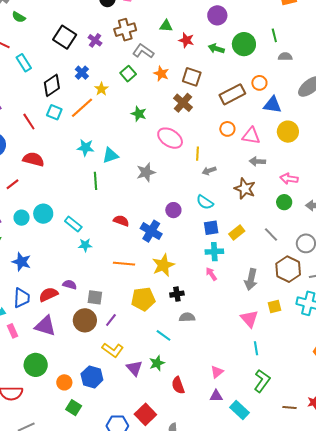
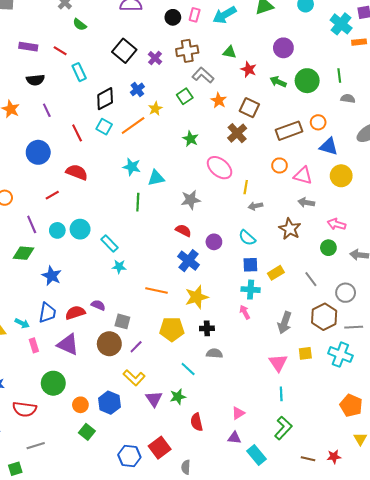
red semicircle: (121, 221) -> (183, 230), moved

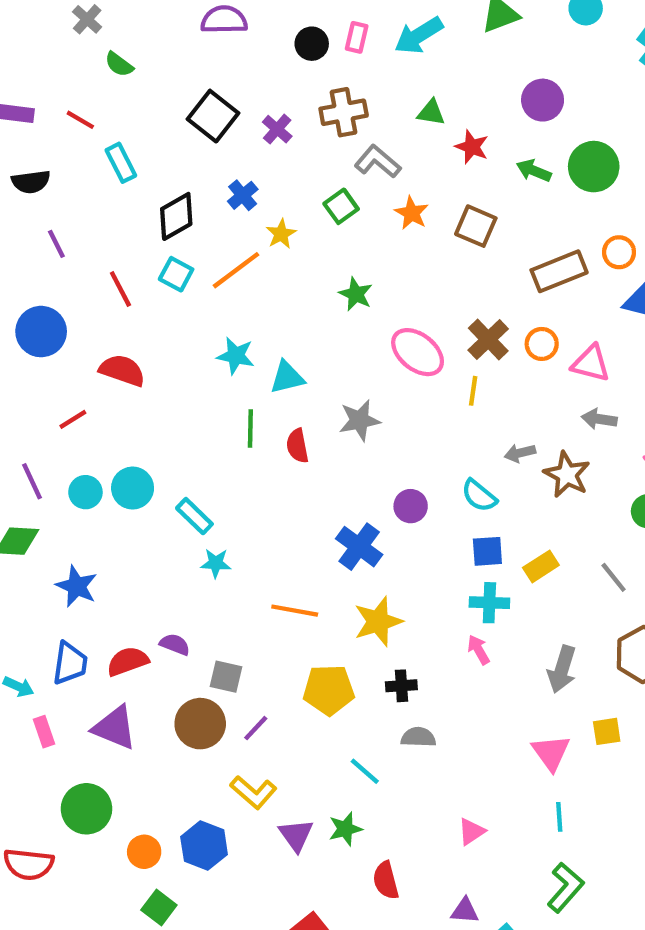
brown cross: (237, 133) -> (488, 340), moved
gray arrow: (255, 206) -> (520, 453), moved
red semicircle: (183, 230) -> (297, 446), moved, turned -126
pink triangle: (238, 413) -> (472, 832), moved

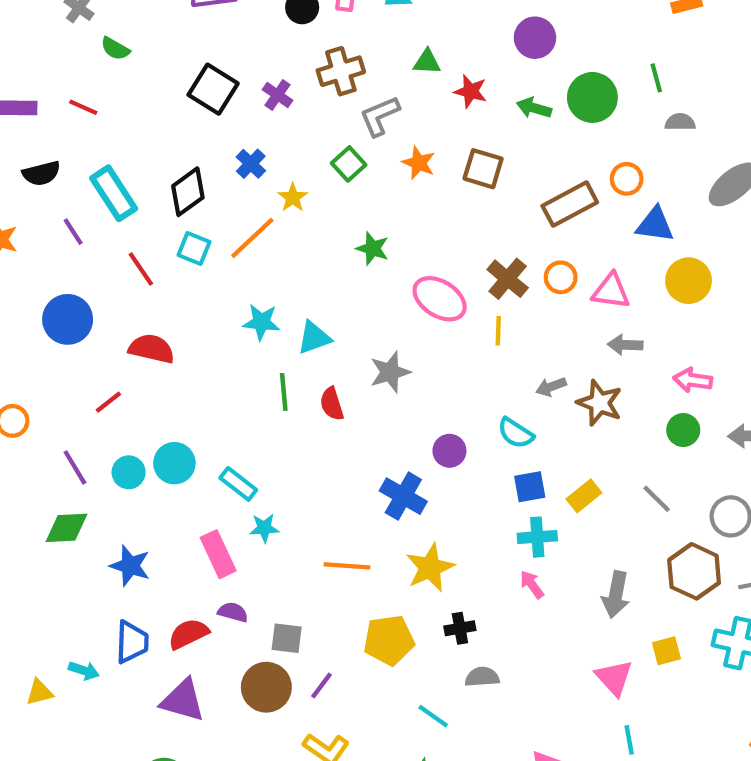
gray L-shape: (378, 162) -> (380, 116), turned -57
cyan rectangle: (121, 163) -> (114, 193), moved, size x1.4
pink rectangle: (44, 732) -> (218, 554), moved, size x1.5

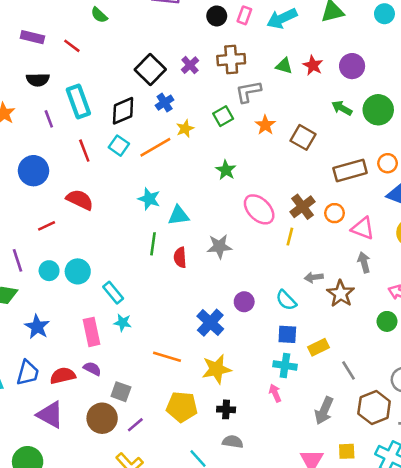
black square: (213, 89) -> (150, 69), moved
red star: (471, 91) -> (313, 65), moved
gray arrow: (625, 345) -> (364, 262), turned 60
gray line: (657, 499) -> (348, 370), moved

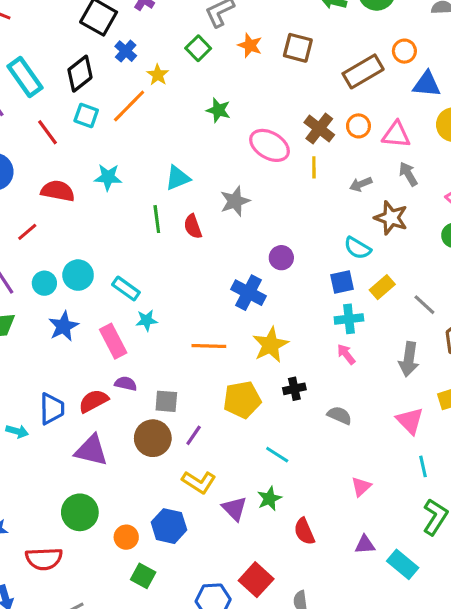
cyan star: (149, 199) -> (108, 177), moved
gray arrow: (314, 277) -> (361, 184), moved
cyan semicircle: (286, 300) -> (357, 248), moved
blue star: (37, 327) -> (63, 326), moved, turned 30
gray semicircle: (233, 442) -> (339, 415), moved, turned 30

